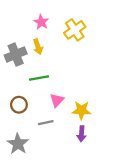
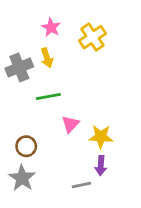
brown circle: (19, 105) -> (26, 146), moved
gray line: (46, 123) -> (81, 185), moved

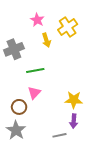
yellow arrow: (47, 58) -> (46, 40), moved
pink triangle: (70, 124) -> (34, 93), moved

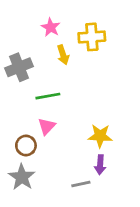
yellow cross: (68, 27) -> (92, 37), turned 30

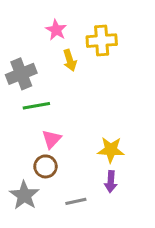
green line: (48, 96) -> (36, 106), moved
brown circle: (26, 145) -> (46, 166), moved
gray line: (81, 184) -> (76, 201), moved

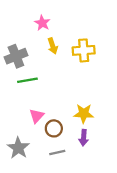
yellow cross: (102, 41) -> (84, 50), moved
pink triangle: (52, 139) -> (37, 116), moved
brown circle: (46, 166) -> (54, 128), moved

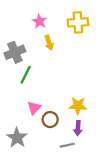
yellow cross: (84, 50) -> (78, 22), moved
green line: (27, 80) -> (26, 75), turned -54
gray line: (57, 153) -> (67, 145), moved

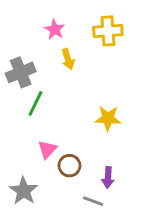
yellow star: (78, 106) -> (108, 118), moved
gray line: (67, 145) -> (93, 201), turned 32

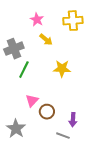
yellow arrow: (68, 59) -> (46, 40), turned -32
yellow star: (108, 118) -> (62, 69), moved

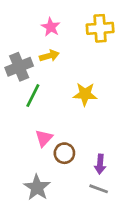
yellow arrow: (46, 40) -> (49, 56), moved, turned -56
gray star: (16, 129) -> (37, 187), moved
gray line: (63, 136) -> (99, 189), moved

